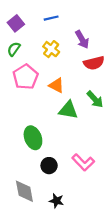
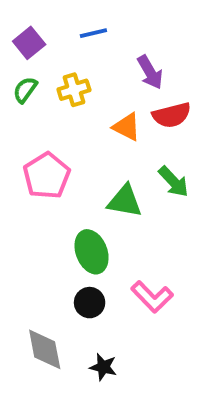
yellow cross: (51, 49) -> (74, 90), moved, turned 35
pink pentagon: (26, 77) -> (47, 176), moved
orange triangle: (56, 85) -> (127, 127), moved
green ellipse: (33, 138) -> (92, 252), moved

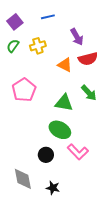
green ellipse: (92, 252) -> (60, 130), moved, turned -40

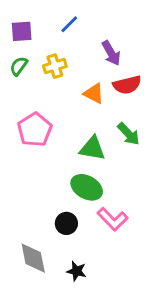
blue line: (48, 17) -> (69, 24), turned -32
purple square: (15, 22) -> (22, 31), turned 35

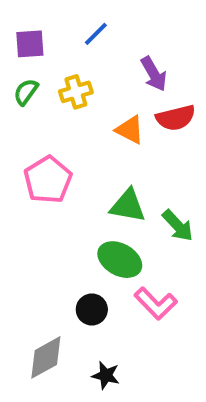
green arrow: (128, 134) -> (178, 226), moved
gray diamond: (33, 258) -> (46, 357), turned 72

